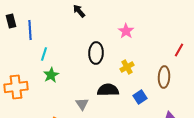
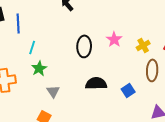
pink star: (126, 31) -> (114, 39), moved
yellow cross: (127, 67) -> (143, 45), moved
gray triangle: (82, 104) -> (53, 91), moved

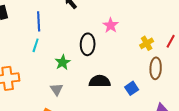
blue line: (18, 23) -> (39, 21), moved
pink star: (114, 39) -> (111, 25), moved
green star: (39, 68) -> (63, 62), moved

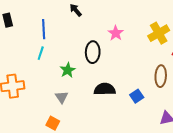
yellow cross: (147, 43) -> (159, 33), moved, size x1.5

